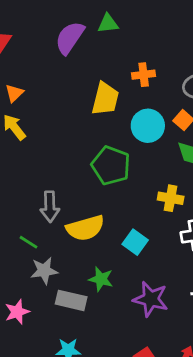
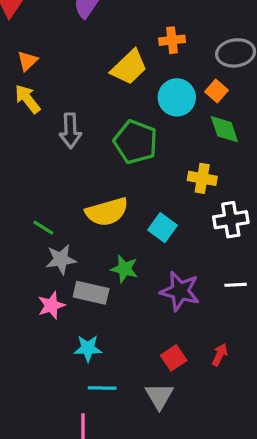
yellow trapezoid: (105, 99) -> (129, 67), turned 32
gray arrow: (50, 207) -> (70, 131), moved
pink star: (17, 312) -> (51, 305), moved

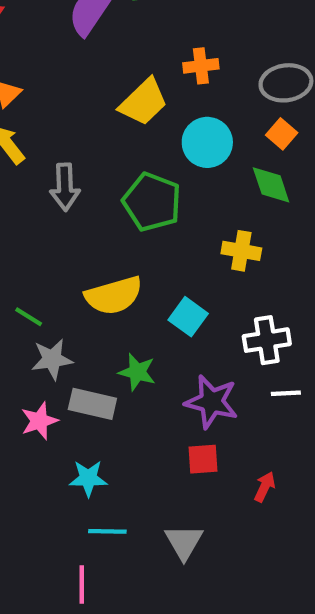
orange square: (216, 91) -> (282, 134), moved
white cross: (231, 220) -> (267, 340), moved
red square: (174, 358) -> (203, 459), moved, turned 30

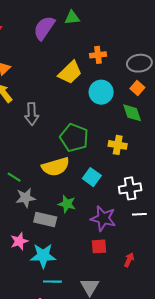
green pentagon: (152, 202) -> (74, 138), moved
pink star: (39, 421) -> (19, 241), moved
cyan star: (88, 478) -> (43, 256), size x1.4

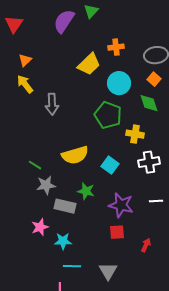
green triangle: (72, 18) -> (91, 11), turned -42
green pentagon: (74, 138) -> (108, 115), moved
white cross: (130, 188) -> (149, 162), moved
cyan star: (43, 256) -> (63, 241), size x0.7

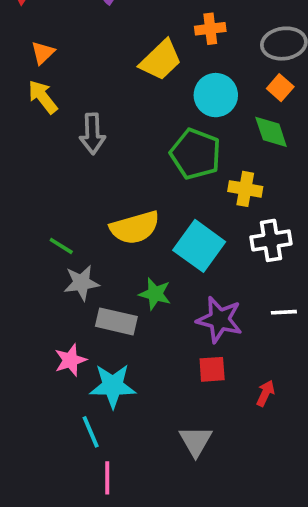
cyan square: (110, 165) -> (199, 246), size x1.5
cyan star: (63, 241) -> (113, 386), size x1.4
cyan line: (72, 266) -> (91, 432), moved, turned 66

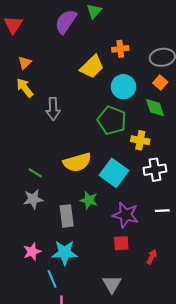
gray star: (81, 283) -> (33, 199), moved
gray rectangle: (116, 321) -> (67, 216), turned 70
pink star: (70, 360) -> (32, 252), moved

